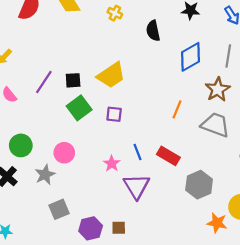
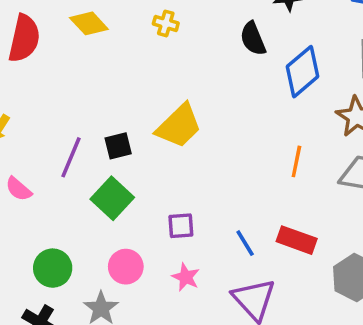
black semicircle: (153, 31) -> (253, 39), moved
green square: (79, 108) -> (112, 198), moved
purple square: (114, 114) -> (181, 226), moved
pink star: (112, 164) -> (186, 277), moved

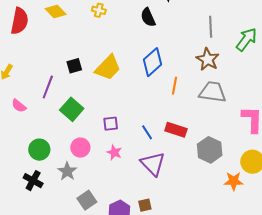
blue diamond: (302, 72) -> (153, 62), moved
black square: (118, 146) -> (74, 66), moved

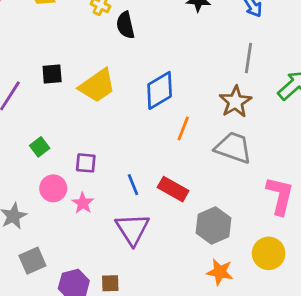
black semicircle: (148, 17) -> (125, 25), moved
green square: (72, 109) -> (40, 147), moved, size x0.6
pink circle: (80, 148) -> (53, 188), moved
orange star: (234, 181) -> (220, 272), moved

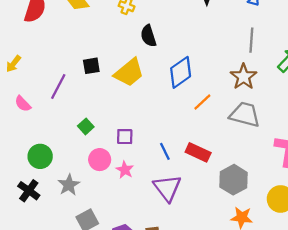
black semicircle: (125, 25) -> (148, 36), moved
orange line: (183, 128) -> (202, 102), turned 30

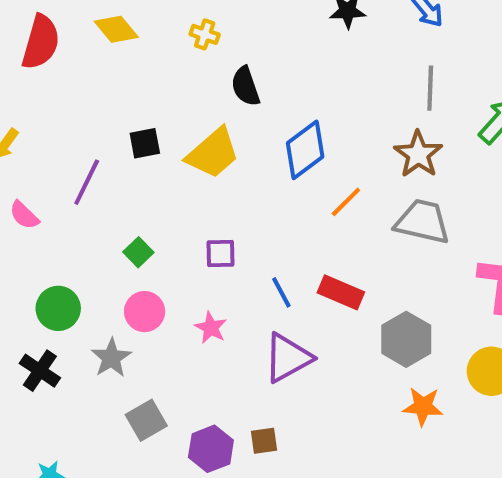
purple square: (125, 137) -> (220, 253), moved
pink circle: (100, 160) -> (145, 312), moved
purple triangle: (167, 188) -> (288, 358), turned 40

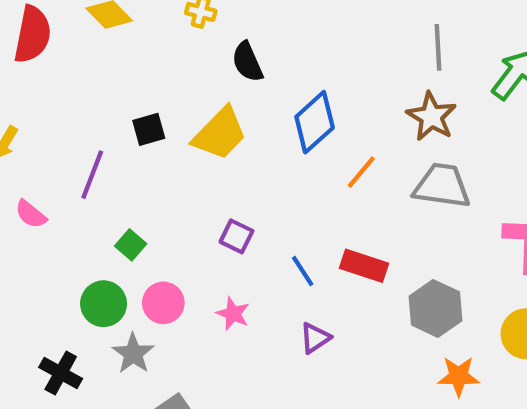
green square: (138, 252) -> (131, 245), moved
purple square: (220, 253) -> (236, 236), turned 32
green circle: (58, 308) -> (104, 304), moved
purple triangle: (288, 358) -> (315, 338), size x0.6

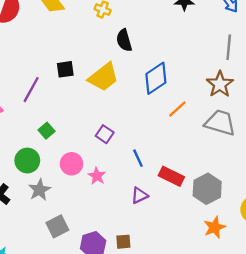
red rectangle: (364, 266) -> (171, 176), moved
pink circle: (163, 303) -> (71, 164), moved
orange star: (459, 376) -> (214, 227), turned -30

